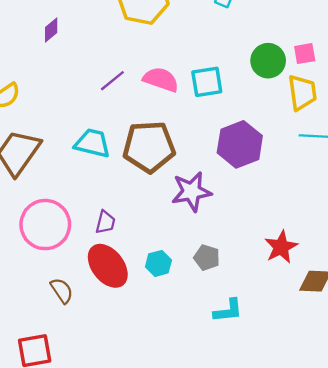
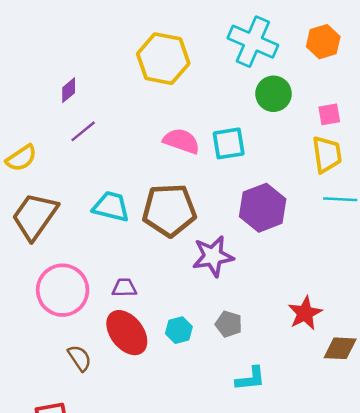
green circle: (268, 61) -> (273, 94), moved
purple line: (112, 81) -> (83, 131), moved
purple trapezoid: (105, 222) -> (124, 288), turned -105

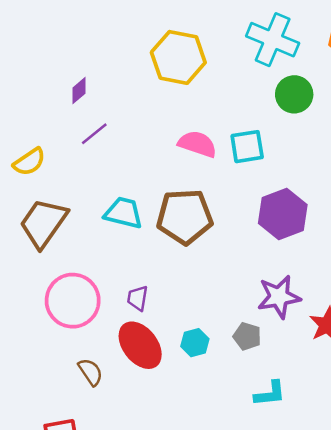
purple star: (213, 256) -> (279, 297), moved
purple trapezoid: (124, 288) -> (138, 298), turned -80

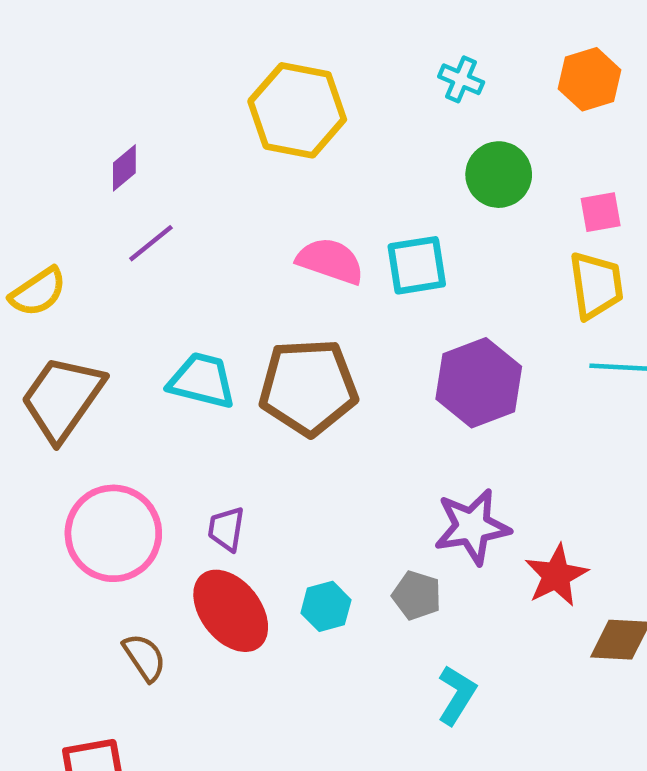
cyan cross: (273, 40) -> (461, 79), size x0.5
cyan L-shape: (270, 394) -> (457, 695), turned -52

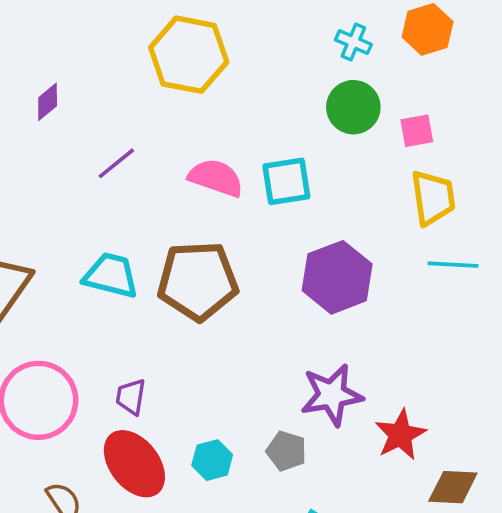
cyan cross: (461, 79) -> (353, 42), moved
pink square: (601, 212) -> (417, 131), moved
purple line: (151, 243) -> (116, 163), moved

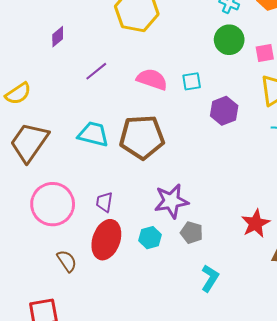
cyan square: (286, 181) -> (192, 81), size x0.7
purple hexagon: (337, 277) -> (224, 111), moved, size x0.7
purple star: (332, 395) -> (171, 201), moved
red ellipse: (134, 464) -> (106, 240), turned 57

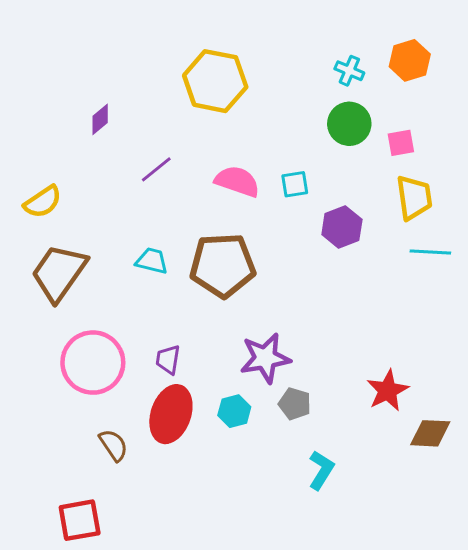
cyan trapezoid: (93, 134) -> (152, 261), size x0.7

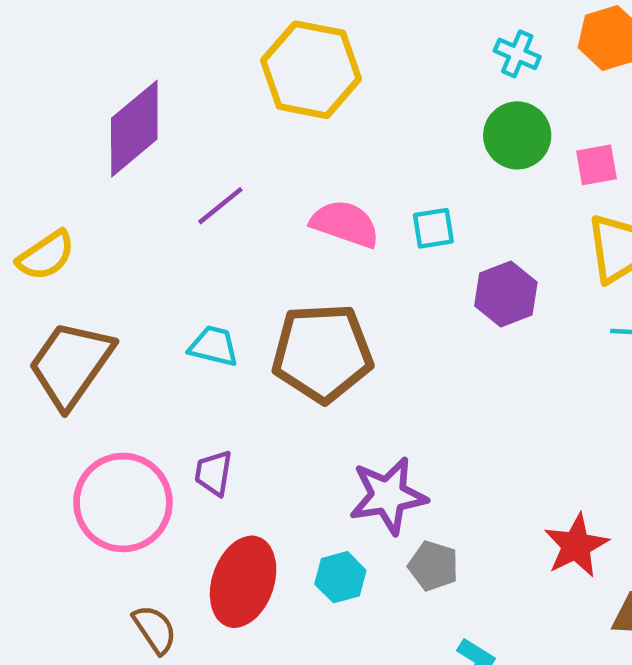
purple diamond: (100, 119) -> (134, 129), size x2.0
purple trapezoid: (168, 360) -> (214, 473), moved

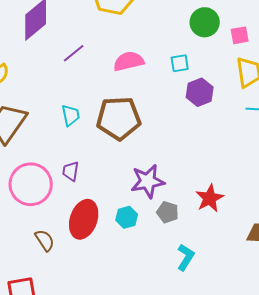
pink semicircle: (345, 224) -> (129, 61), turned -32
cyan square: (433, 228) -> (180, 63), moved
cyan trapezoid: (214, 346) -> (71, 115), turned 65
red star: (576, 546) -> (210, 198), moved

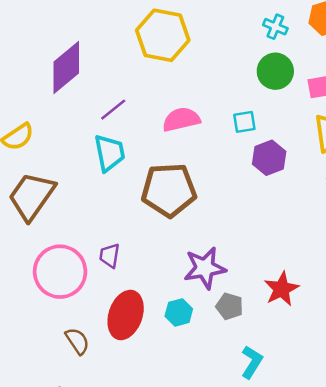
cyan trapezoid: (71, 115) -> (110, 153), moved, size x1.4

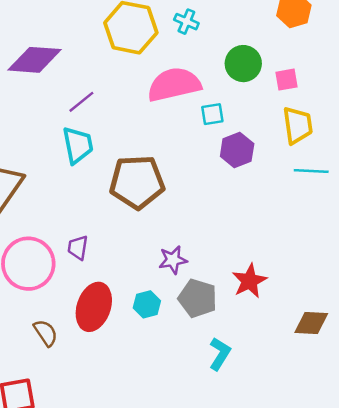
cyan cross: (275, 27) -> (186, 22), moved
purple diamond: (66, 67) -> (34, 60), turned 44
pink semicircle: (181, 119) -> (174, 85), moved, size x1.4
purple star: (205, 268) -> (173, 260), size x0.7
gray pentagon: (230, 306) -> (198, 298), size x1.4

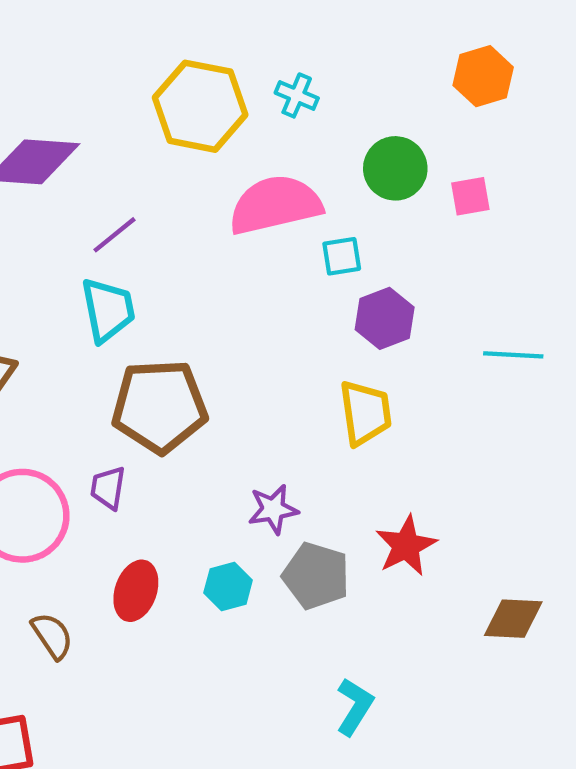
yellow trapezoid: (298, 125) -> (365, 413), moved
brown pentagon: (137, 182) -> (159, 406), moved
red ellipse: (94, 307) -> (136, 591), size x0.7
cyan L-shape: (220, 354) -> (355, 707), moved

